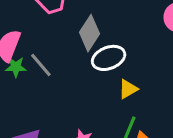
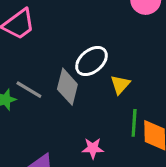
gray diamond: (90, 33) -> (67, 87), moved

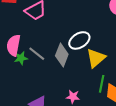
yellow triangle: (120, 85) -> (96, 58), size x1.5

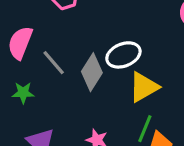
green star: (21, 58) -> (23, 93), moved

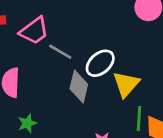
gray line: (54, 63) -> (60, 52), moved

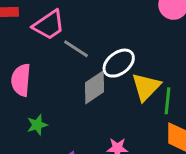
gray diamond: (79, 86) -> (95, 87), turned 40
green line: (139, 118) -> (167, 101), moved

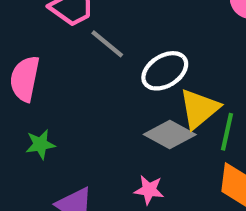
gray diamond: (95, 87) -> (170, 134), moved, turned 56

